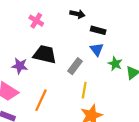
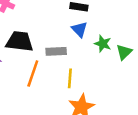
gray rectangle: (75, 66) -> (56, 51), turned 56
orange line: (41, 100) -> (33, 74), moved

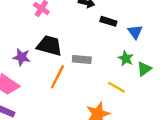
blue triangle: (79, 29) -> (135, 32), moved
yellow line: (70, 78) -> (116, 87), moved, turned -72

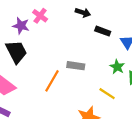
black trapezoid: (49, 46) -> (16, 52), moved, turned 45
purple star: (22, 57) -> (21, 26), moved

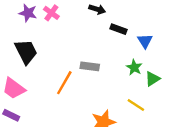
purple star: (21, 26) -> (28, 13), moved
yellow line: (107, 94) -> (136, 105), moved

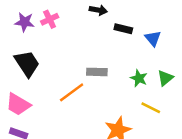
pink cross: (51, 13) -> (50, 19), turned 35
green star: (134, 67) -> (139, 78), moved
orange line: (64, 83) -> (72, 92), turned 30

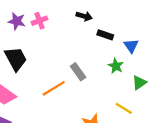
gray rectangle: (97, 72) -> (78, 72), turned 48
green star: (139, 78) -> (116, 66), moved

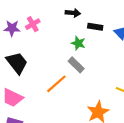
green star: (116, 66) -> (78, 43), moved

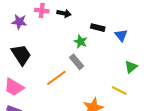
black arrow: (73, 13) -> (64, 13), moved
pink cross: (33, 24) -> (42, 11), moved, turned 32

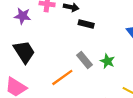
black rectangle: (98, 28) -> (86, 24), moved
green star: (80, 42) -> (107, 61), moved

